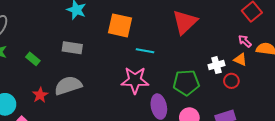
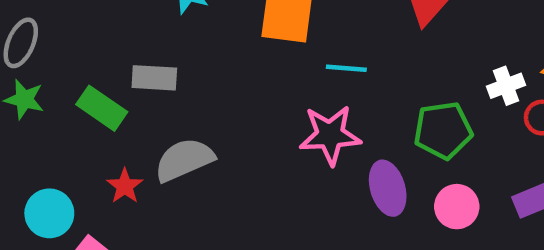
gray rectangle: (72, 48) -> (154, 78), moved
green rectangle: (33, 59) -> (102, 108), size x1.5

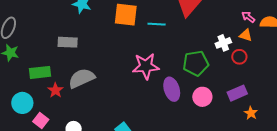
cyan line: (346, 68) -> (157, 24), moved
green rectangle: (102, 108) -> (40, 72), moved, turned -40

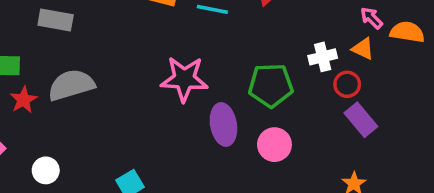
purple rectangle: (237, 93) -> (361, 120), moved, turned 66

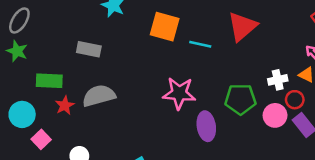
pink circle: (274, 145) -> (275, 115), moved

